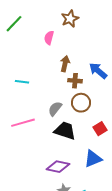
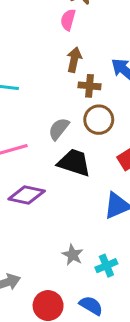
pink semicircle: (49, 38) -> (68, 20), moved
purple diamond: (58, 167) -> (27, 195), moved

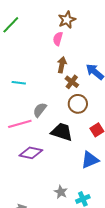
brown cross: (90, 86) -> (72, 82), turned 32
gray semicircle: (59, 129) -> (40, 110), moved

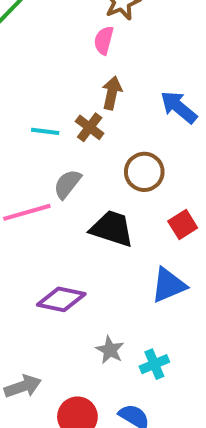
brown cross: (72, 82) -> (90, 127), moved
cyan line: (19, 83) -> (45, 131), moved
purple diamond: (31, 153) -> (61, 299), moved

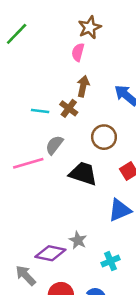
purple diamond: (61, 299) -> (50, 253), moved
gray star: (110, 350) -> (78, 240), moved
gray arrow: (23, 386) -> (26, 275), turned -115

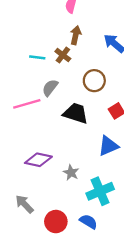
purple diamond: (50, 253) -> (38, 160), moved
cyan cross: (111, 261) -> (100, 191), size x1.6

